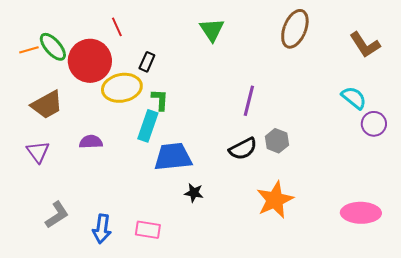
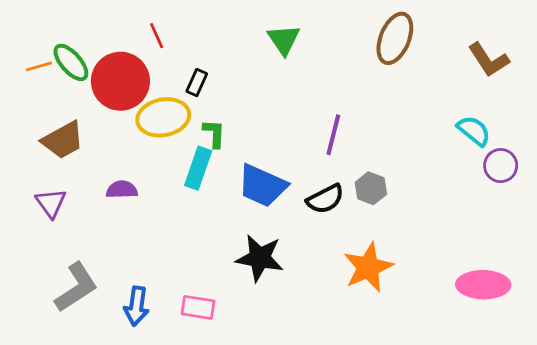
blue trapezoid: (173, 157) -> (262, 186), moved, turned -150
black star: (194, 193) -> (260, 258), size x1.8
gray L-shape: (57, 215) -> (76, 287), size x1.4

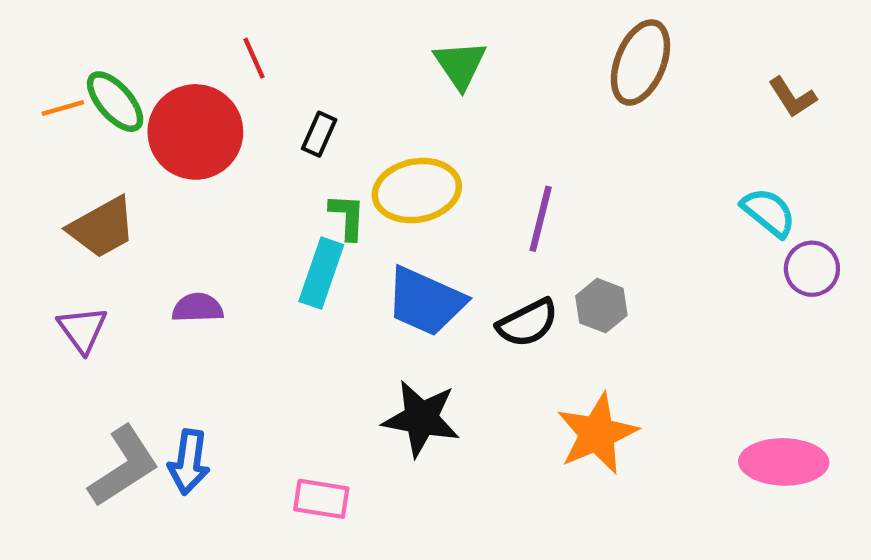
brown L-shape: (489, 60) -> (792, 97), size x0.7
yellow ellipse: (163, 117) -> (417, 191), moved
blue arrow: (137, 306) -> (189, 462), moved

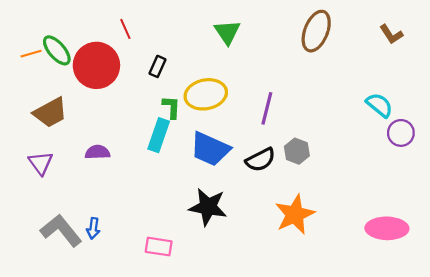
brown L-shape: (792, 97) -> (391, 34), moved
blue arrow: (189, 462) -> (93, 228), size x0.7
gray L-shape: (124, 466) -> (61, 230), turned -96

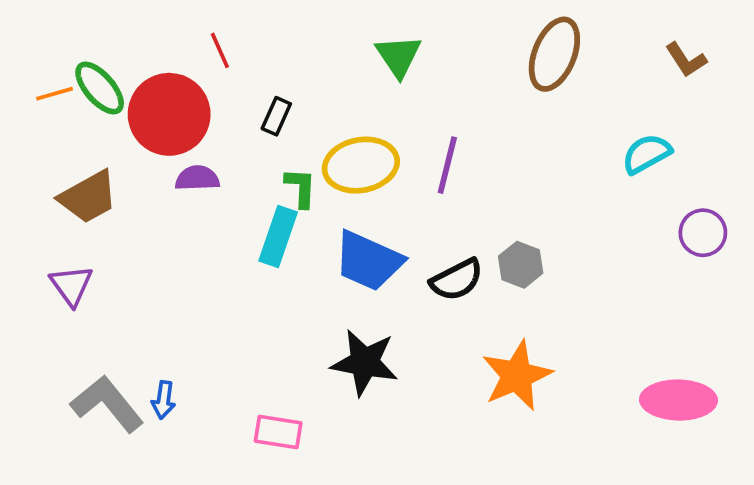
cyan semicircle: (379, 105) -> (647, 154), moved, turned -68
purple line: (267, 108) -> (447, 165), moved
purple semicircle: (98, 152) -> (197, 178), moved

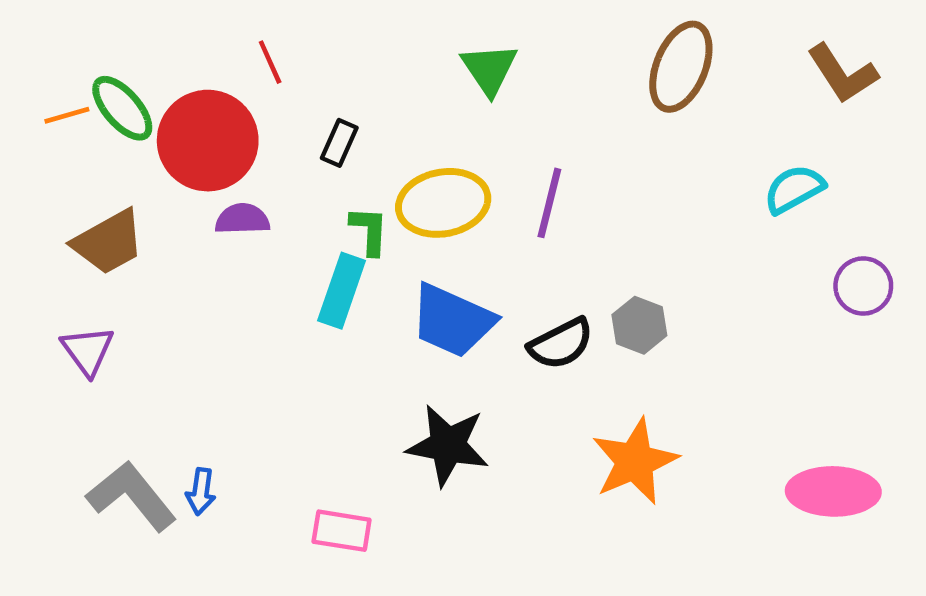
brown L-shape: (686, 60) -> (843, 74), size x1.4

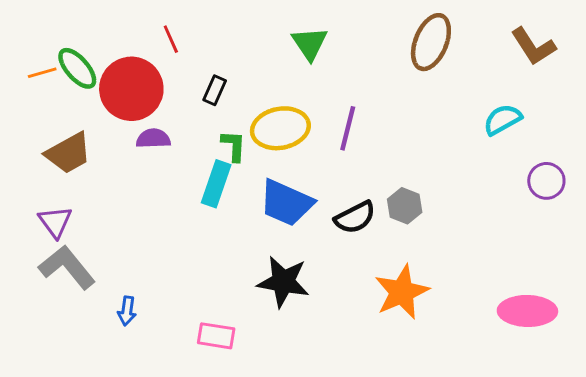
gray L-shape: (132, 496) -> (67, 267), moved

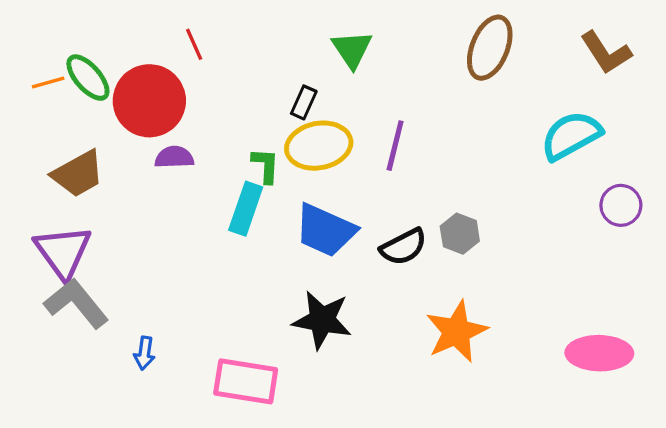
black rectangle: (215, 90) -> (304, 102), moved
cyan semicircle: (503, 120) -> (571, 136), size x1.4
purple triangle: (55, 222) -> (63, 252), size x1.5
pink rectangle: (216, 336) -> (246, 381), size x1.5

